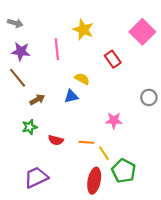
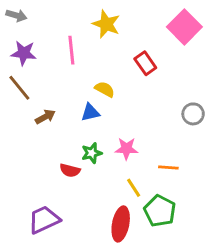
pink star: (114, 120) -> (126, 149), moved
green star: (30, 127) -> (92, 153), moved
orange line: (86, 142) -> (168, 167), moved

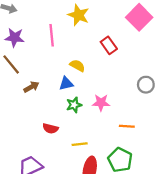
pink star: (126, 149) -> (101, 103), moved
green star: (92, 153) -> (74, 105), moved
yellow line: (134, 188) -> (80, 144), moved, turned -64

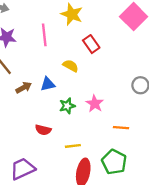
red rectangle: (109, 45) -> (91, 44), moved
blue triangle: (66, 84) -> (48, 84), moved
pink star: (101, 103) -> (95, 104), turned 30

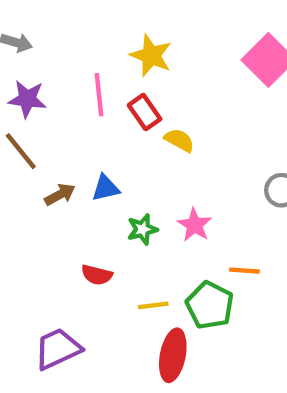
red rectangle: (91, 44) -> (145, 112), moved
yellow semicircle: (71, 66) -> (179, 140), moved
green pentagon: (114, 162) -> (210, 305), moved

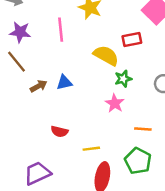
red rectangle: (145, 112) -> (132, 39), moved, turned -66
yellow semicircle: (179, 140) -> (106, 55), size x1.5
green star: (142, 229) -> (123, 79), moved
green pentagon: (210, 305) -> (138, 161), moved

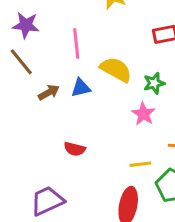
pink line: (61, 30) -> (76, 44), moved
yellow semicircle: (106, 55) -> (116, 69), moved
yellow line: (91, 149) -> (140, 164), moved

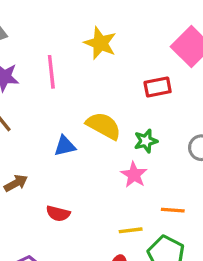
pink line: (76, 44) -> (51, 72), moved
brown arrow: (49, 92) -> (16, 183), moved

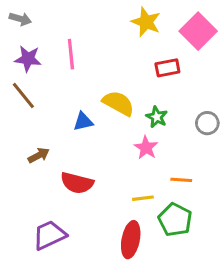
yellow star: (100, 43) -> (146, 22), moved
green star: (146, 141) -> (157, 117), turned -30
red semicircle: (58, 213) -> (77, 183), size x1.5

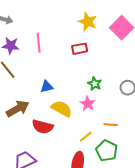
red rectangle: (167, 68) -> (80, 49), moved
yellow semicircle: (118, 103) -> (62, 109), moved
brown arrow: (39, 155) -> (18, 109), size x1.6
yellow line: (143, 198) -> (86, 137), turned -32

